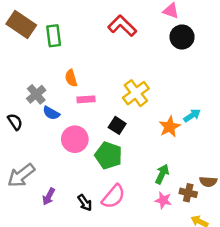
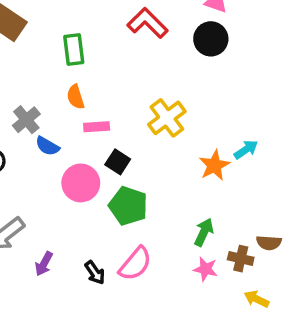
green rectangle: (54, 36) -> (74, 49), moved
black circle: (182, 37) -> (211, 39), moved
black square: (117, 125) -> (118, 162), moved

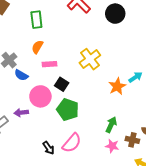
orange semicircle: (76, 97) -> (37, 47), turned 48
purple arrow: (44, 264) -> (21, 113), moved, turned 56

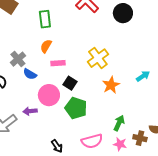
orange star: (117, 86) -> (111, 85), moved
pink semicircle: (72, 143) -> (92, 141), moved, turned 35

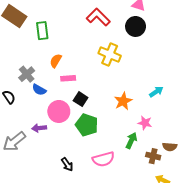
green rectangle: (45, 19) -> (42, 31), moved
yellow cross: (98, 58) -> (110, 54), moved, turned -30
pink star: (120, 144) -> (145, 123), moved

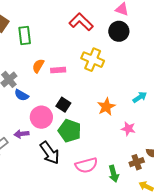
pink rectangle: (68, 78) -> (58, 70), moved
green arrow: (131, 141) -> (114, 174), moved, turned 140
brown cross: (153, 156) -> (137, 162), turned -32
black arrow: (67, 164) -> (50, 153), moved, size x1.6

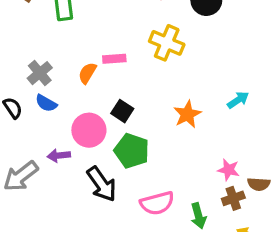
orange semicircle: (38, 66) -> (87, 73), moved
blue semicircle: (21, 95) -> (46, 103), moved
pink star: (128, 129) -> (229, 170), moved

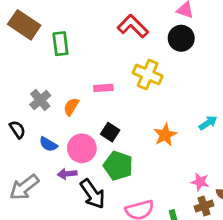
orange semicircle: (87, 73) -> (71, 107), moved
blue semicircle: (46, 103) -> (48, 144), moved
purple arrow: (59, 156) -> (67, 174), moved

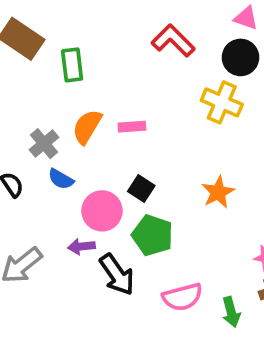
yellow cross: (148, 74) -> (222, 102), moved
orange semicircle: (71, 107) -> (87, 127), moved, size x1.4
blue semicircle: (48, 144) -> (61, 179), moved

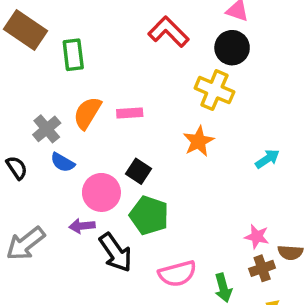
orange star: (218, 192) -> (199, 141), moved

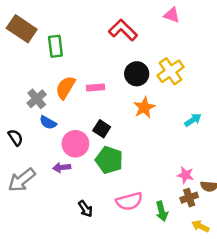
black circle: (232, 48) -> (137, 74), moved
yellow cross: (214, 90) -> (170, 71), moved, turned 32
black semicircle: (17, 168) -> (15, 138), moved
black arrow: (116, 252) -> (85, 209), moved, size x0.6

